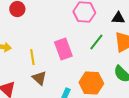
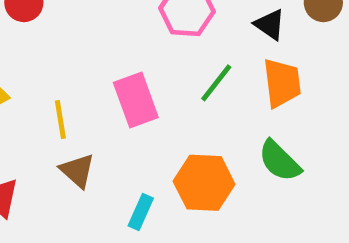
black triangle: (118, 18) -> (270, 24), turned 32

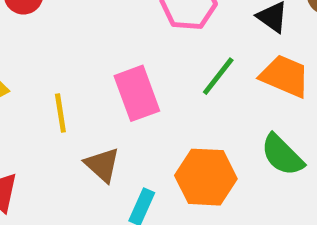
orange trapezoid: (282, 83) -> (285, 76), turned -60
brown triangle: (77, 171) -> (102, 165), moved

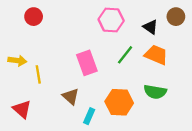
yellow line: (60, 113) -> (38, 74), moved
green semicircle: (282, 155) -> (155, 92), turned -35

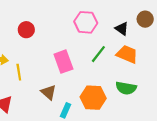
red circle: (34, 17) -> (26, 30), moved

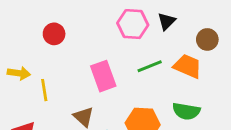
brown circle: (145, 19) -> (207, 39), moved
black triangle: (122, 29) -> (167, 21), moved, turned 40
green line: (98, 54) -> (150, 66), turned 30

